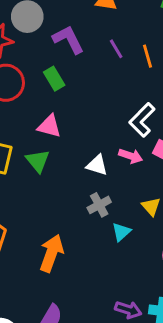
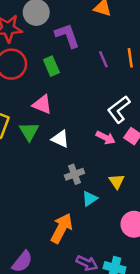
purple line: (116, 49) -> (103, 59), moved
white triangle: (97, 165) -> (60, 139), moved
orange arrow: (51, 253) -> (62, 228), moved

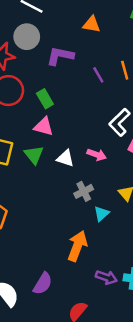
purple L-shape: (67, 36) -> (60, 56), turned -52
green rectangle: (51, 66) -> (45, 99), moved
pink arrow: (106, 138) -> (97, 155), moved

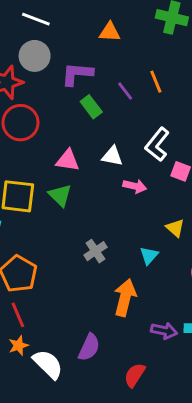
green rectangle: (45, 99) -> (91, 107), moved
white triangle: (65, 158) -> (112, 156), moved
gray cross: (84, 191) -> (95, 251), moved

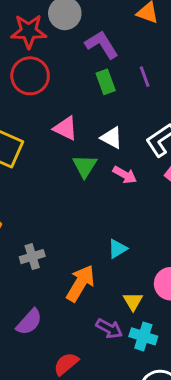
purple L-shape: (77, 74) -> (102, 45), turned 36
green triangle: (60, 195) -> (85, 166), moved
yellow triangle: (175, 228) -> (133, 301), moved
gray cross: (95, 251) -> (32, 257), moved

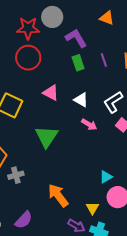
green triangle: (85, 166) -> (47, 137), moved, size x1.4
cyan triangle: (117, 249) -> (106, 177), moved
gray cross: (32, 257) -> (16, 175), moved
orange arrow: (80, 283) -> (58, 195), turned -70

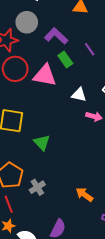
pink triangle: (51, 93) -> (45, 75), moved, size x1.4
green triangle: (47, 137) -> (42, 143), moved, size x0.7
orange arrow: (58, 195) -> (84, 195), size x0.7

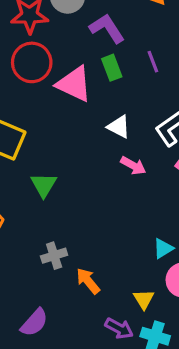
gray cross: (37, 187) -> (54, 256), moved

